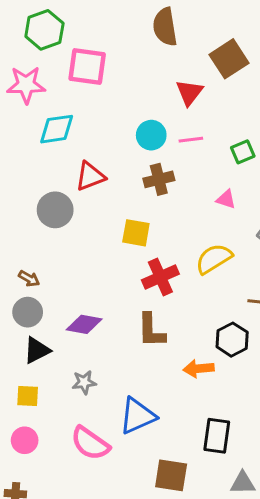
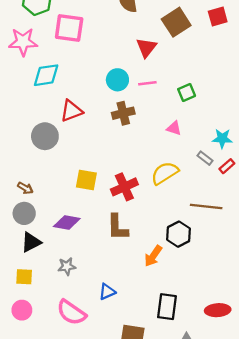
yellow square: (136, 233) -> (86, 180), moved
orange arrow: (199, 369) -> (153, 256), turned -50
blue triangle: (137, 416) -> (107, 292), size x0.6

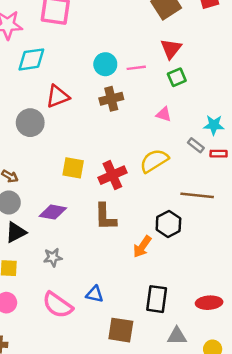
red triangle: (146, 48) -> (171, 49), moved
red rectangle: (227, 166) -> (219, 154), turned 42
blue triangle: (107, 292) -> (95, 294), moved, turned 36

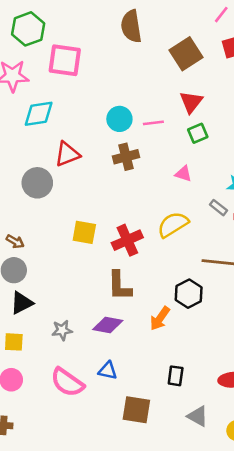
purple diamond: (53, 212) -> (108, 325), moved
black rectangle: (157, 299) -> (176, 376), size x0.7
gray triangle: (177, 336) -> (198, 416), turned 30

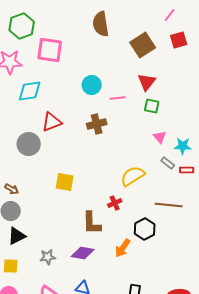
cyan circle: (119, 119) -> (92, 85), moved
green square: (198, 133) -> (152, 106), turned 35
pink triangle: (183, 174) -> (160, 137), moved, turned 32
red cross: (127, 240) -> (115, 203), moved, size x0.6

